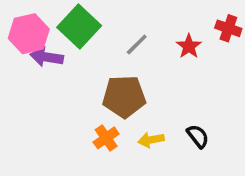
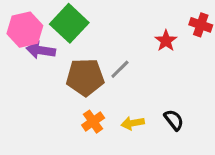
gray line: (137, 44) -> (120, 69), moved
brown pentagon: (124, 97) -> (85, 77), moved

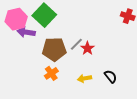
red star: (166, 41) -> (87, 48), moved
orange cross: (93, 122) -> (51, 73), moved

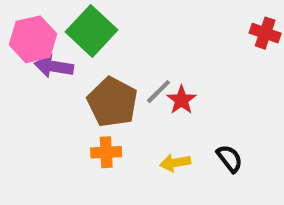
brown pentagon: (54, 49) -> (112, 102), turned 30
orange cross: (51, 73) -> (106, 152), turned 32

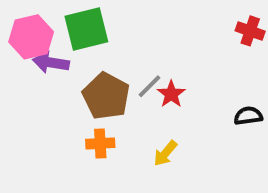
green square: (92, 31) -> (86, 29), turned 33
black semicircle: (230, 159) -> (248, 116), moved, turned -60
yellow arrow: (175, 163) -> (165, 153), turned -40

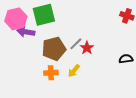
brown pentagon: (106, 96) -> (54, 49), turned 30
yellow arrow: (165, 153) -> (74, 71), moved

